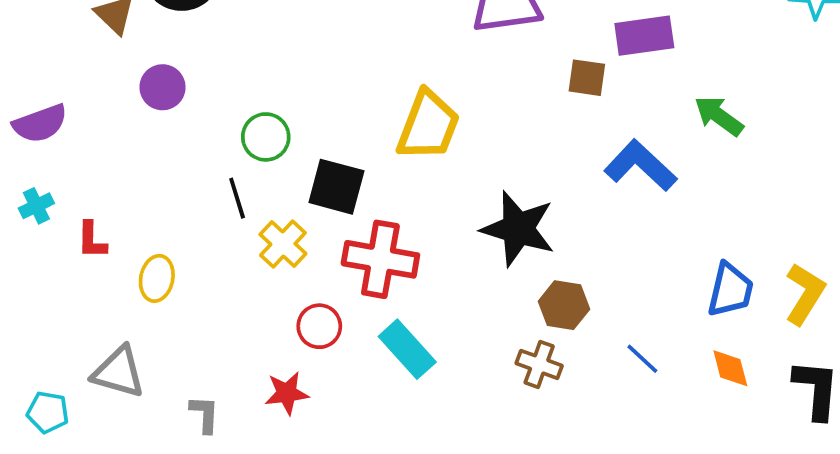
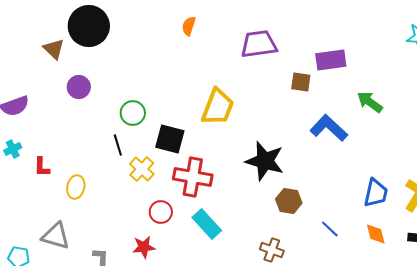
brown cross: (539, 364) -> (272, 250), moved

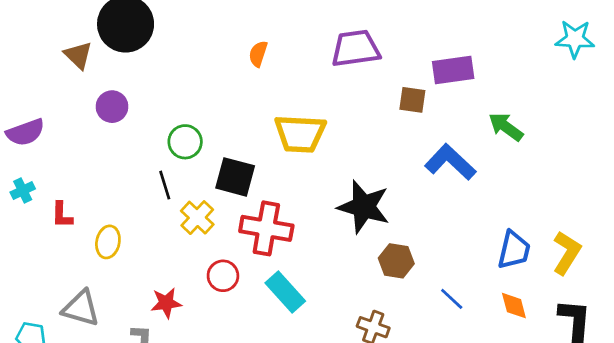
orange semicircle: (189, 26) -> (258, 54), moved
yellow trapezoid: (218, 107) -> (300, 134), turned 72
red star: (144, 247) -> (166, 303), moved

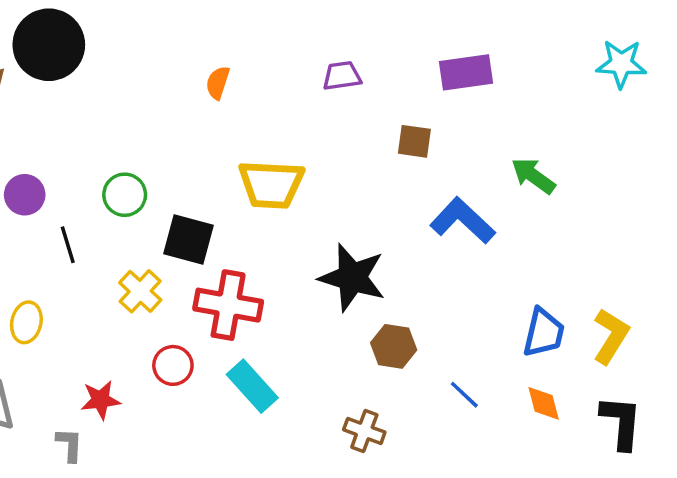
purple trapezoid: (356, 48) -> (342, 76), size x0.6
purple rectangle: (453, 70) -> (466, 72), moved
purple circle: (112, 107) -> (25, 195), moved
black line: (165, 185) -> (68, 245), moved

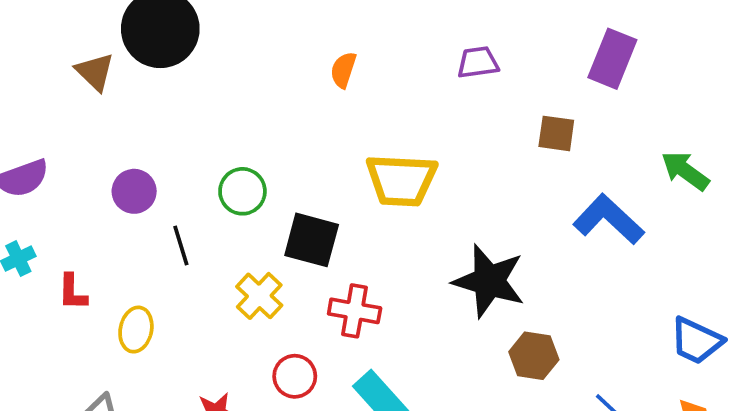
purple rectangle: (466, 72) -> (612, 59), turned -60
red cross: (228, 305) -> (355, 311), size x0.7
blue trapezoid: (544, 333) -> (696, 341), turned 102

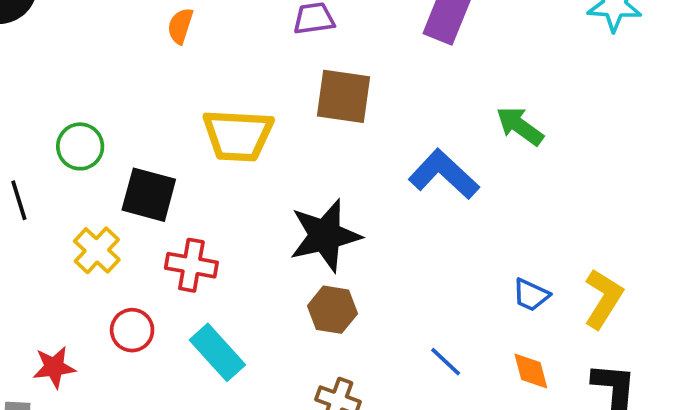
brown square: (556, 133) -> (344, 96), moved, size x1.5
black star: (489, 281) -> (325, 236), turned -30
blue trapezoid: (696, 341) -> (531, 295), size x0.7
brown hexagon: (534, 356) -> (332, 310), moved

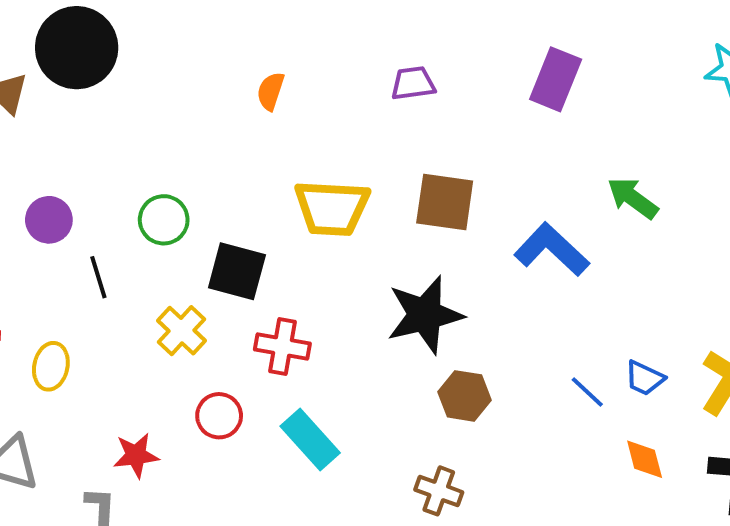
brown square: (344, 96) -> (445, 202), moved
brown hexagon: (332, 310) -> (464, 396), moved
blue line: (446, 362) -> (587, 392), moved

